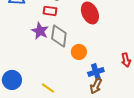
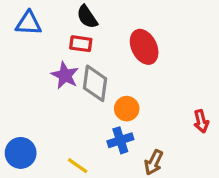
blue cross: (96, 72) -> (120, 140), moved

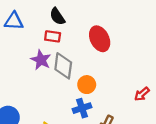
red arrow: (201, 121) -> (142, 94), turned 63

